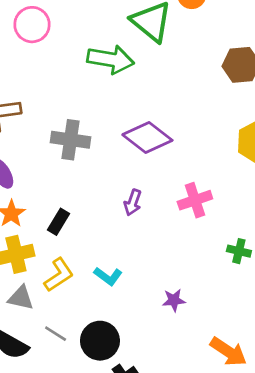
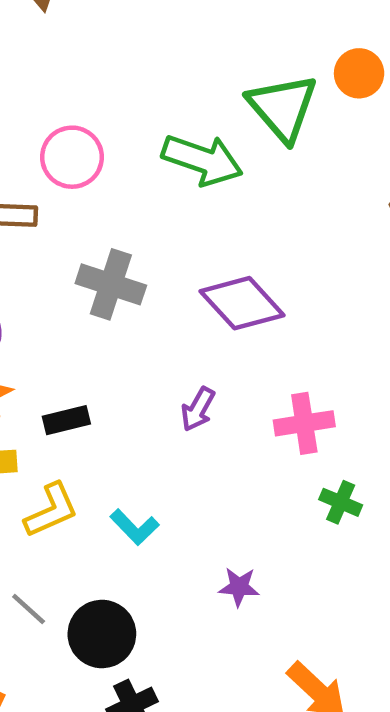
pink circle: (32, 25) -> (72, 157), moved
black rectangle: (59, 222) -> (66, 420), turned 35
green cross: (239, 251) -> (341, 502), moved

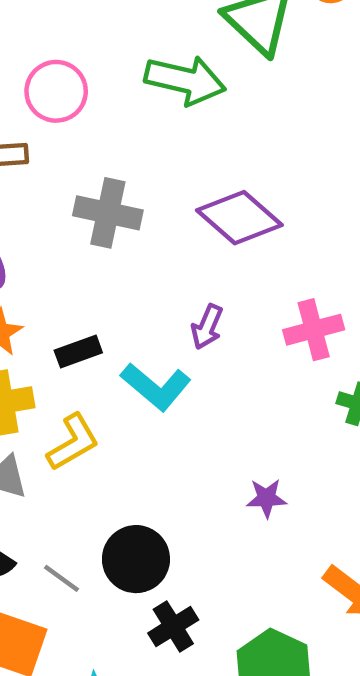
cyan L-shape: (135, 527) -> (156, 387), moved, size x1.4
gray line: (29, 609) -> (62, 578), moved

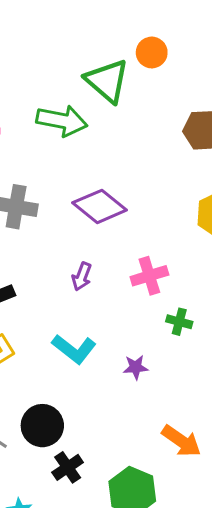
cyan L-shape: (156, 387) -> (74, 349), moved
purple star: (266, 498) -> (136, 367), moved

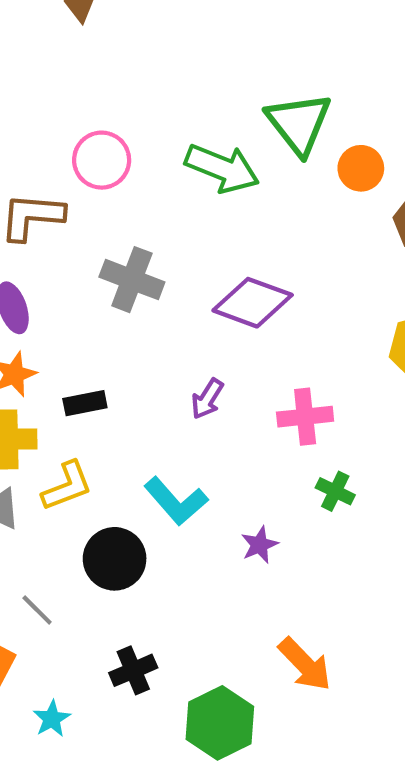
orange circle: (152, 52) -> (361, 168), moved
purple diamond: (100, 206) -> (253, 303), turned -30
purple star: (136, 367) -> (259, 545), turned -30
black circle: (42, 426) -> (115, 559), moved

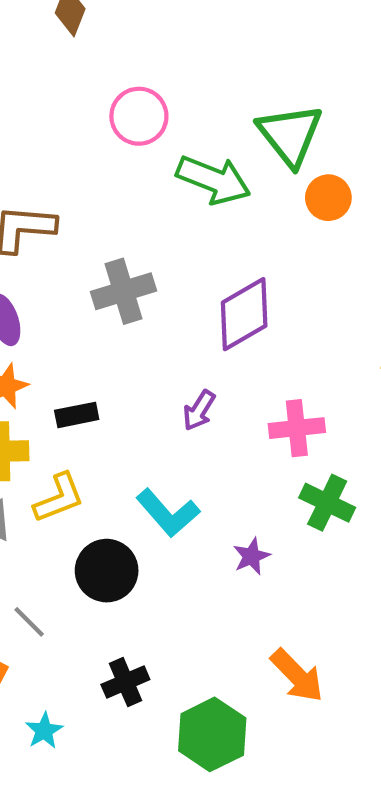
pink circle: (102, 160) -> (139, 116), moved
orange circle: (361, 168) -> (328, 198), moved
gray cross: (132, 280) -> (124, 291), turned -38
purple diamond: (253, 303) -> (244, 314), turned -50
green cross: (335, 491) -> (327, 503), size x1.4

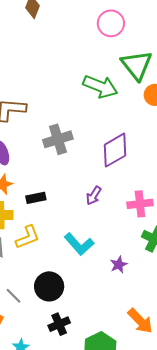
pink circle: (139, 116) -> (111, 23), moved
black circle: (107, 571) -> (49, 286), moved

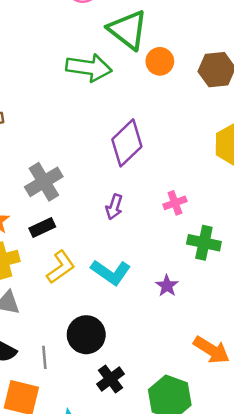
gray cross: (58, 139) -> (44, 182), moved
pink cross: (140, 204) -> (175, 203), size x0.7
yellow L-shape: (28, 237) -> (61, 267), moved
gray line: (14, 296) -> (44, 357), turned 54

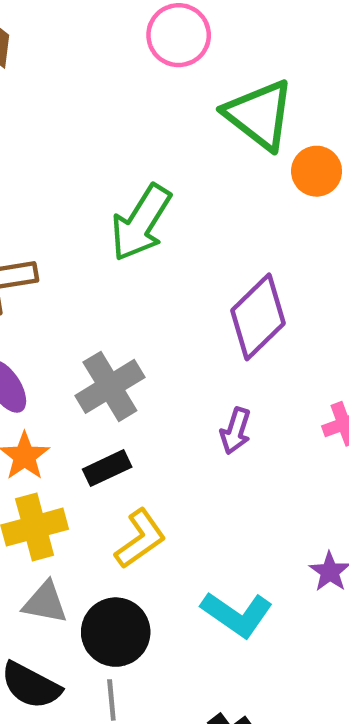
green arrow: (89, 68) -> (141, 223), moved, turned 114
cyan L-shape: (111, 272) -> (237, 614), moved
black circle: (86, 335) -> (116, 632), moved

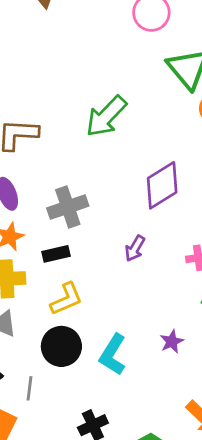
cyan L-shape: (237, 614) -> (113, 355), turned 75
black circle: (116, 632) -> (61, 346), moved

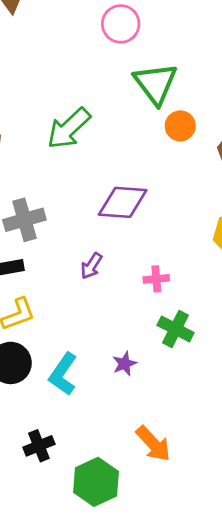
purple diamond: (162, 185) -> (123, 202), turned 33

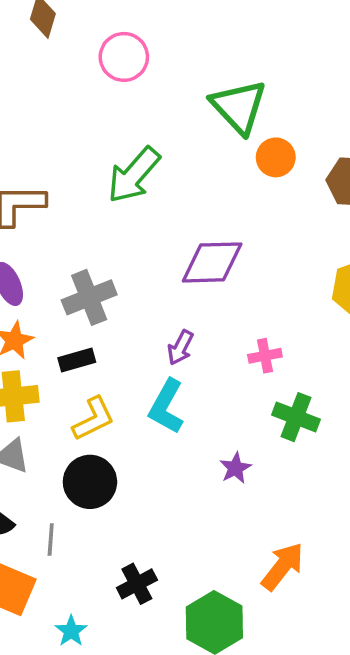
pink circle: (121, 24) -> (124, 57), moved
cyan L-shape: (63, 374) -> (166, 406), moved
orange arrow: (153, 444) -> (283, 566), turned -93

